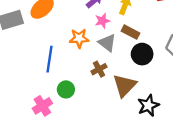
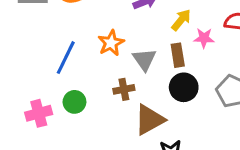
pink star: (102, 21) -> (204, 38), moved
brown rectangle: (130, 32) -> (178, 55), turned 36
orange star: (79, 38) -> (111, 43), turned 30

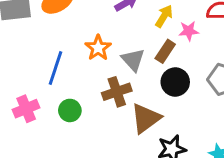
brown rectangle: (178, 55) -> (165, 51), turned 50
brown cross: (124, 89) -> (117, 92), size x1.4
pink cross: (39, 113) -> (26, 109), moved

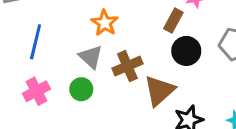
gray triangle: (133, 60) -> (91, 57), moved
blue line: (56, 68) -> (36, 42), moved

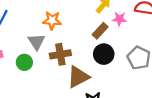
orange star: (105, 23) -> (52, 20), turned 30

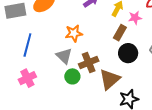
green circle: (24, 62) -> (72, 76), moved

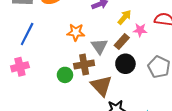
gray triangle: (64, 56) -> (99, 46), moved
brown triangle: (110, 79) -> (101, 86), turned -45

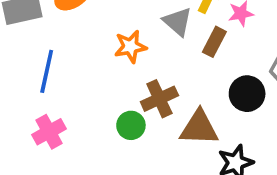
gray triangle: (99, 46) -> (177, 22), moved
black circle: (125, 64) -> (247, 94), moved
brown triangle: (101, 86) -> (199, 128), turned -30

